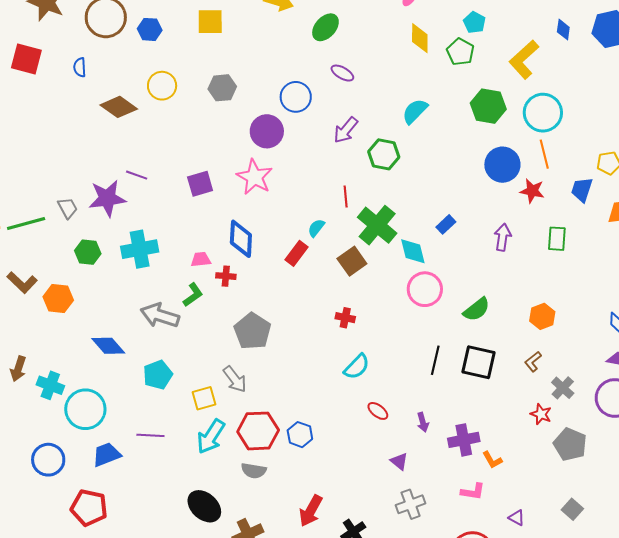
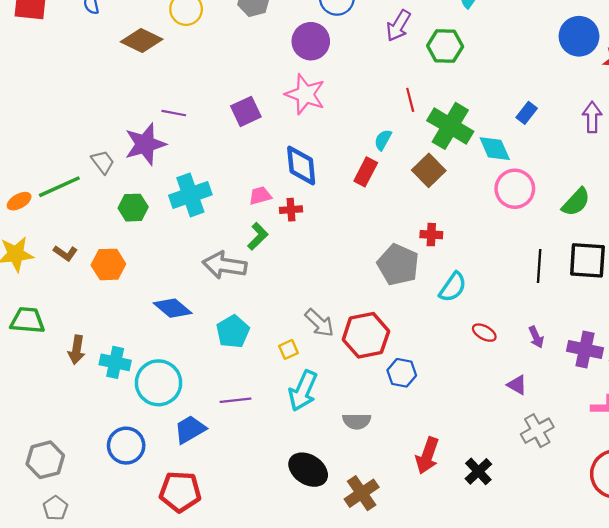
brown L-shape: (22, 282) -> (65, 253), size x0.7
gray pentagon: (253, 331) -> (398, 265), moved
yellow square: (204, 398) -> (288, 349), size x0.7
red hexagon: (258, 431) -> (366, 335), moved
purple cross: (464, 440) -> (585, 349), turned 32

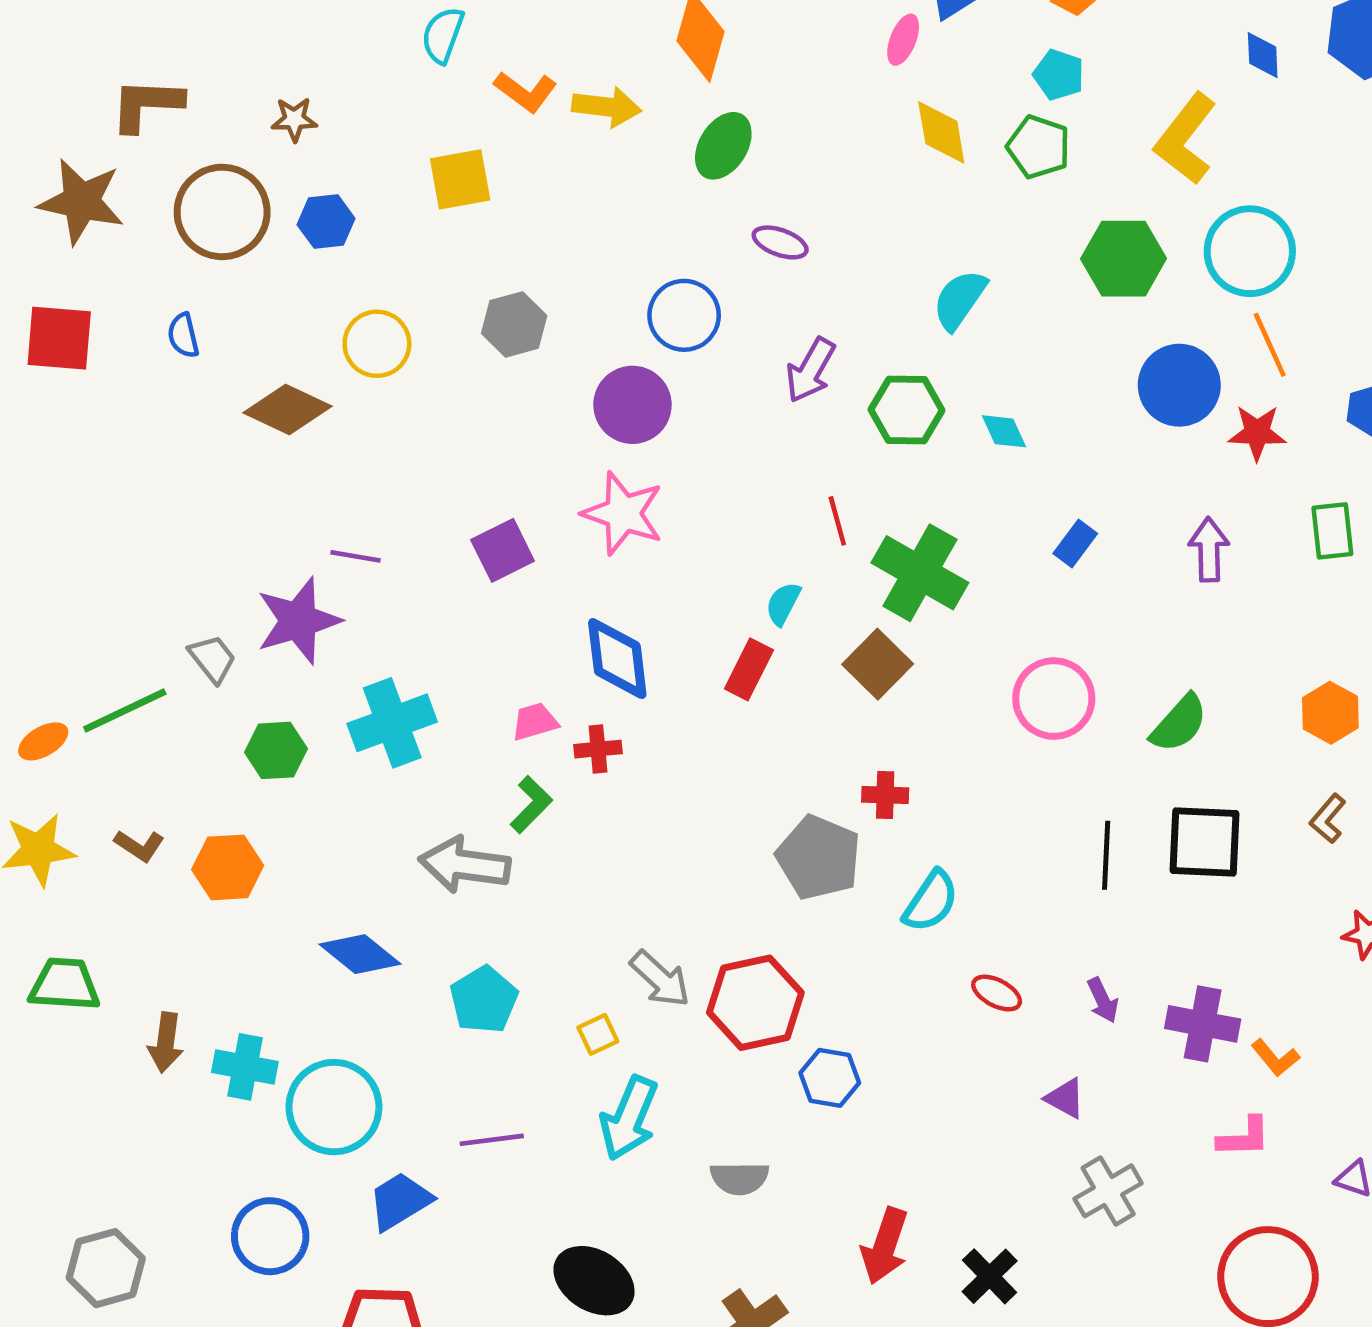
cyan diamond: (495, 149) -> (1004, 431), moved, size x0.7
black ellipse: (308, 470) -> (594, 1281), moved

